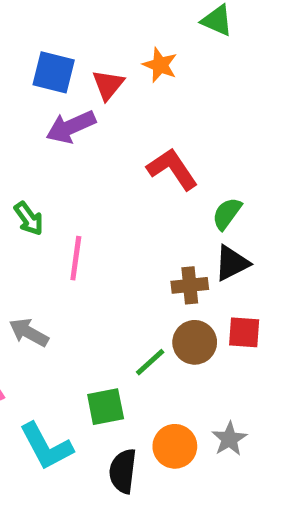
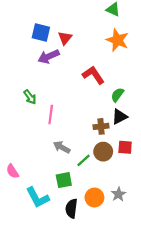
orange star: (160, 65) -> (117, 40), moved, size x1.5
gray arrow: (29, 332) -> (62, 147), moved

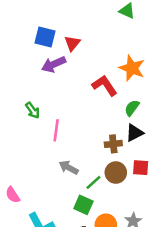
orange star: (117, 40) -> (132, 68), moved
green square: (64, 180) -> (83, 205), moved, turned 35

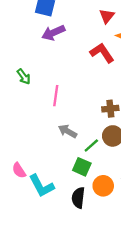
red triangle: (72, 43) -> (107, 16), moved
green arrow: (33, 110) -> (24, 77), moved
pink semicircle: (13, 195) -> (19, 170), moved

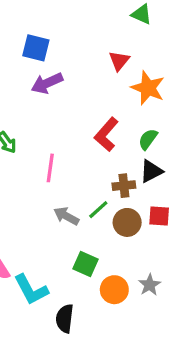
red L-shape: (102, 53) -> (106, 134), moved, turned -105
green line: (91, 145) -> (98, 210), moved
black semicircle: (78, 198) -> (65, 318), moved

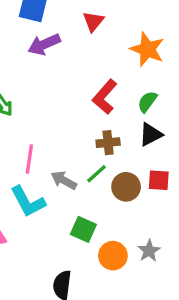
red triangle: (119, 61) -> (93, 21), moved
pink line: (50, 168) -> (29, 159), moved
brown cross: (124, 186) -> (108, 143), moved
cyan L-shape: (31, 290) -> (28, 202), moved

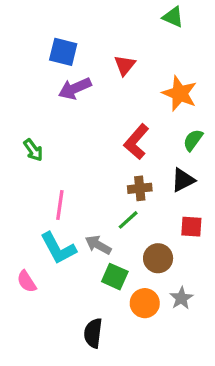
green semicircle: (147, 102) -> (193, 140), moved
gray arrow: (64, 180) -> (98, 245), moved
brown circle: (126, 187) -> (158, 258), moved

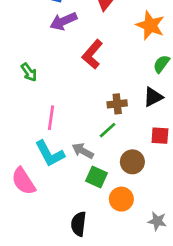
red L-shape: (136, 142) -> (92, 54), moved
pink semicircle: (27, 282) -> (23, 181), size x1.5
gray star: (181, 298) -> (157, 221), moved, turned -30

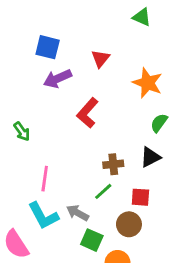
red square: (160, 136) -> (140, 197), moved

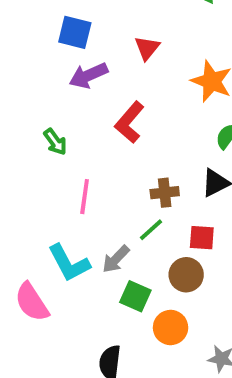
green arrow: (22, 131) -> (55, 142), moved
pink line: (45, 179) -> (85, 197), moved
gray arrow: (78, 213) -> (116, 259), turned -75

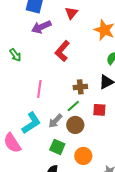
green arrow: (55, 142) -> (15, 55), moved
cyan L-shape: (69, 263) -> (31, 123), turned -95
brown circle: (186, 275) -> (75, 125), moved
green square: (135, 296) -> (57, 147), moved

